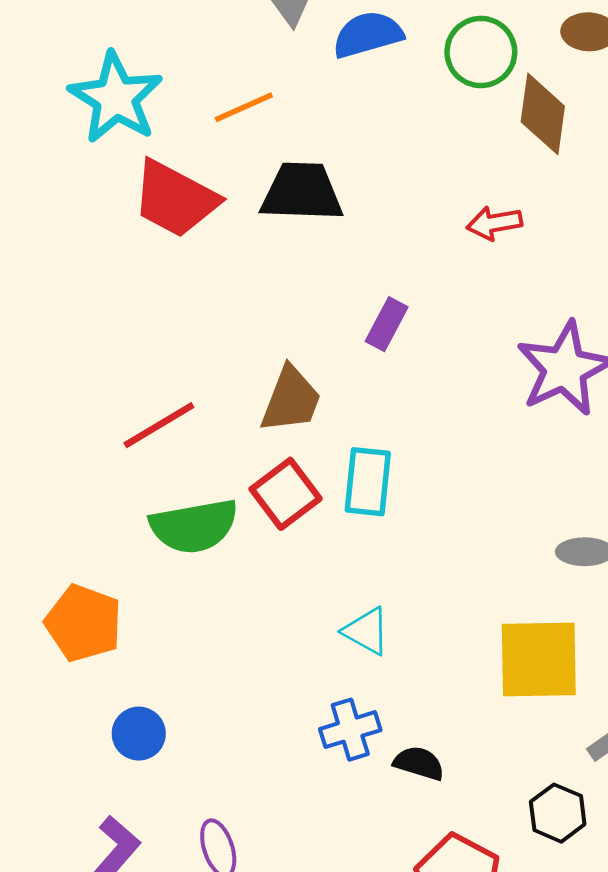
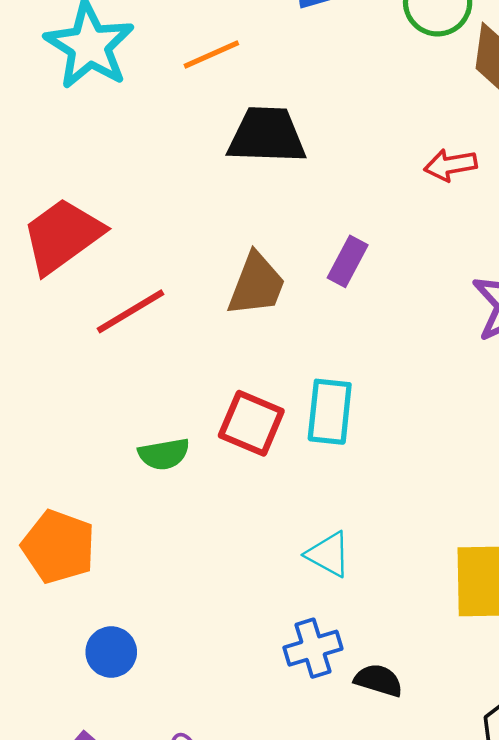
red trapezoid: (175, 199) -> (62, 236), moved, turned 116
brown trapezoid: (291, 400) -> (256, 284), moved
red line: (159, 425) -> (130, 311), moved
red square: (286, 494) -> (251, 423), turned -30
green semicircle: (194, 526) -> (164, 454), size x0.6

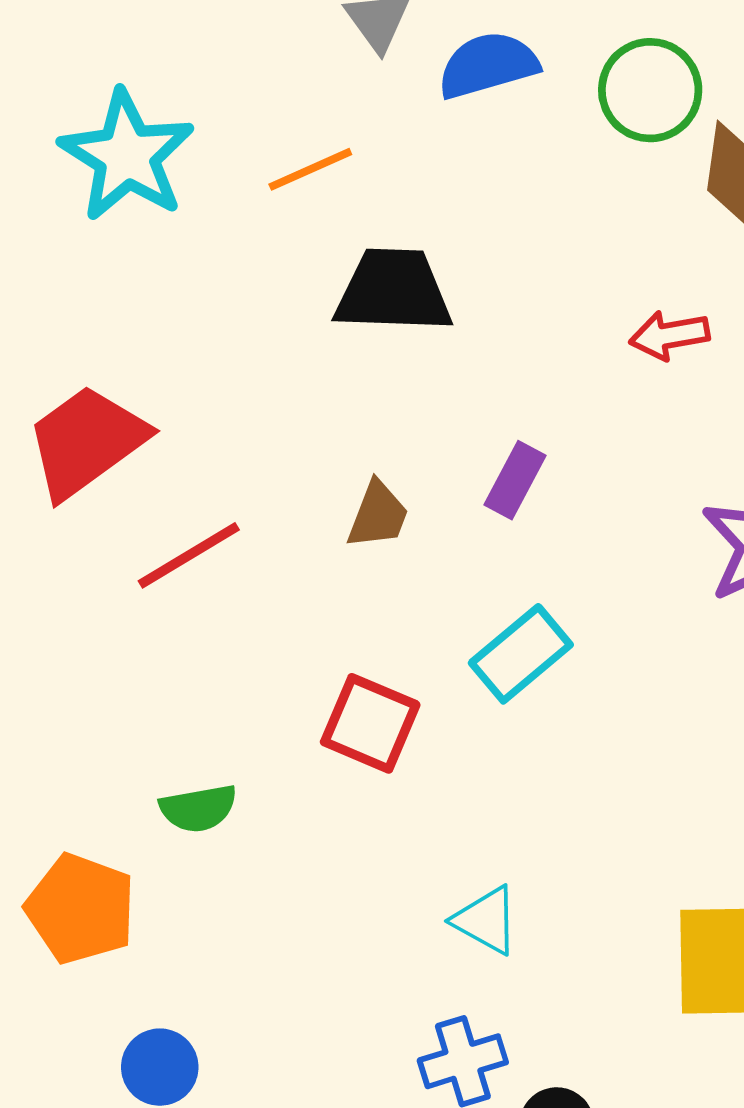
brown trapezoid: (256, 284) -> (378, 515), size x0.7
cyan rectangle: (330, 412) -> (521, 654), moved, turned 44
green semicircle: (164, 454) -> (198, 808), moved

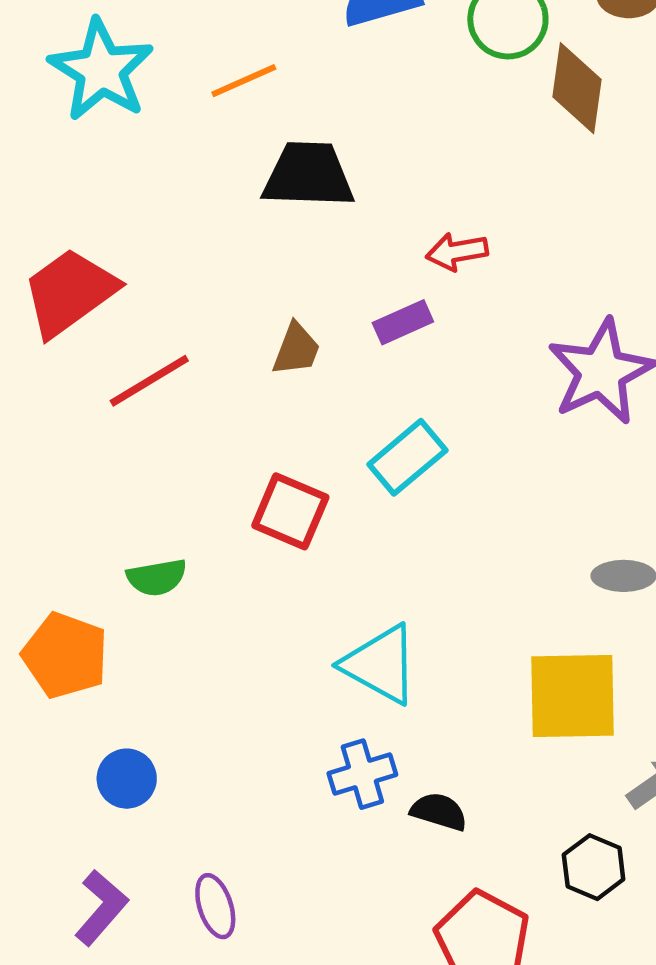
red arrow: (669, 335) -> (457, 252), moved
purple rectangle: (515, 480) -> (403, 322), turned 38
cyan triangle: (486, 920) -> (380, 664), size x1.5

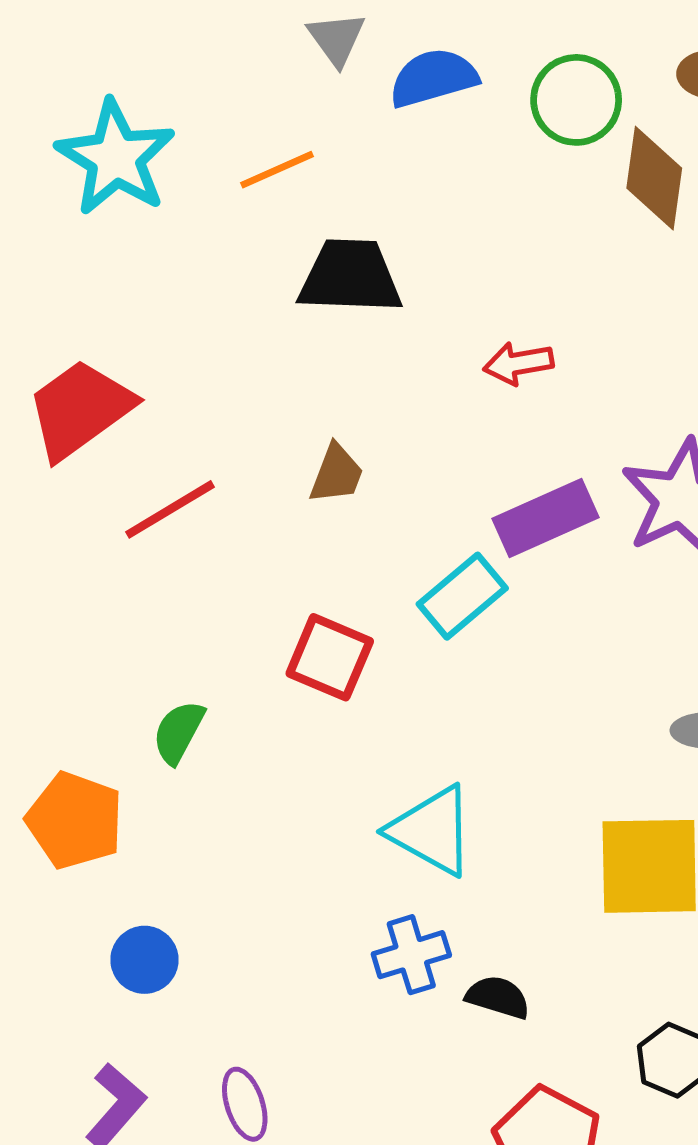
purple rectangle: (403, 322) -> (546, 518), moved, size x1.5
green semicircle: (157, 577) -> (178, 732), turned 128

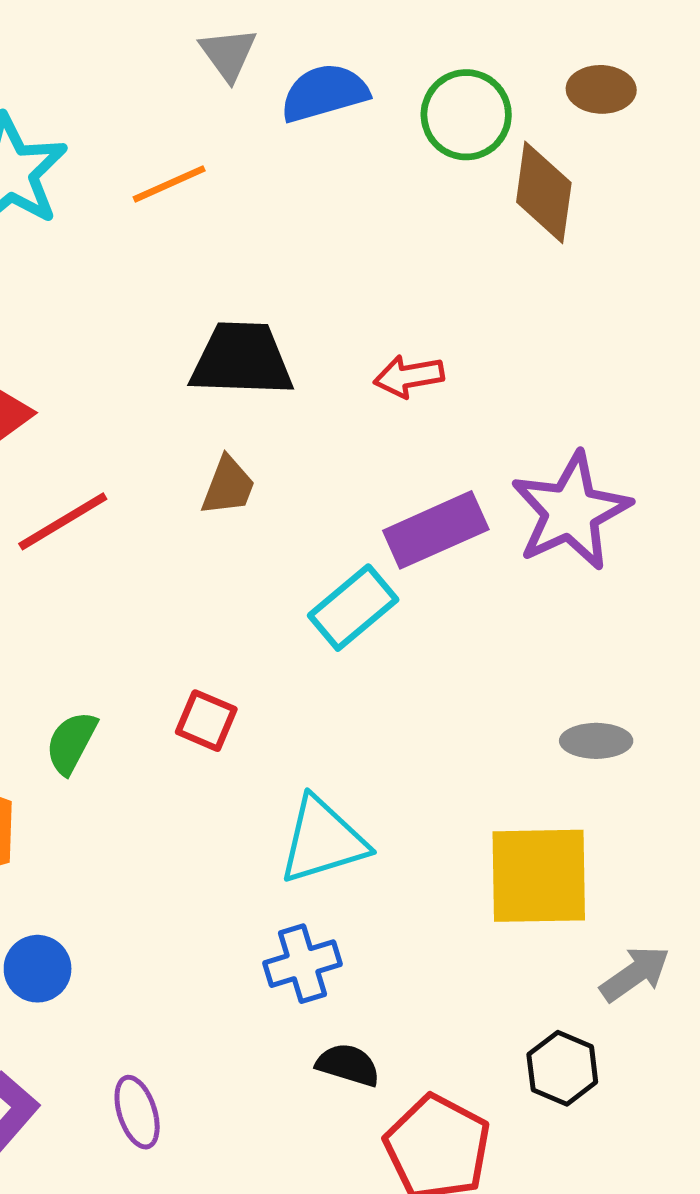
black trapezoid: (350, 277) -> (242, 359), moved
red square: (330, 657) -> (206, 721), moved, size x0.7
cyan triangle: (432, 831) -> (323, 840), turned -46
black semicircle: (498, 997) -> (348, 1065), moved

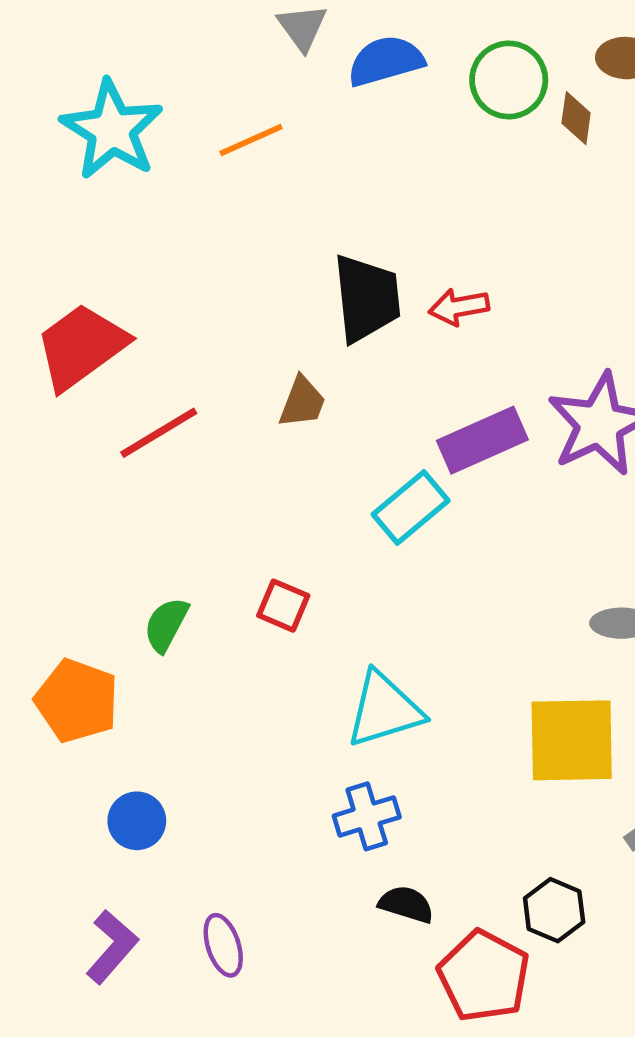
brown diamond: (544, 192) -> (576, 118), moved, size x0.6
black trapezoid: (242, 359) -> (367, 298), moved, turned 82
black hexagon: (562, 1068) -> (554, 910), moved

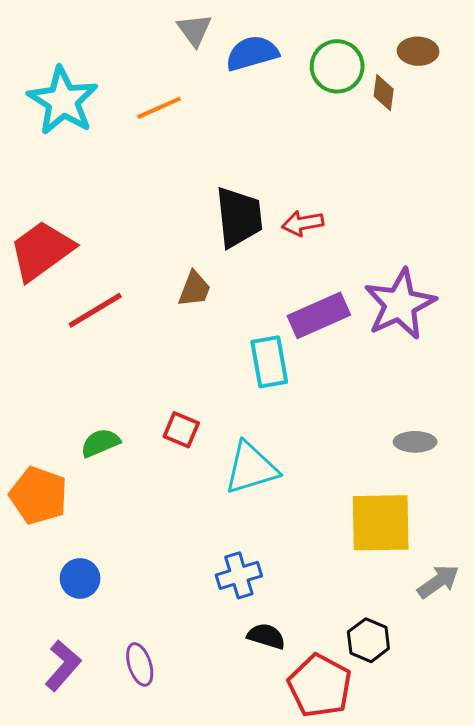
cyan rectangle: (411, 508) -> (269, 362), turned -60
green semicircle: (166, 625) -> (100, 443), turned 39
cyan triangle: (384, 710) -> (251, 468), moved

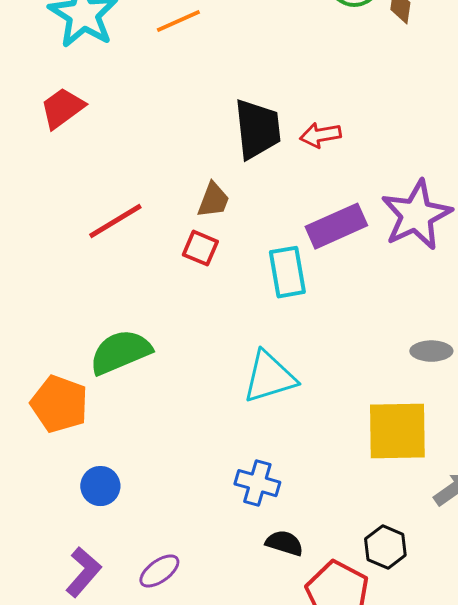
red trapezoid: (42, 251) -> (62, 108), moved, size x0.7
red square: (181, 430) -> (200, 248), moved
green semicircle: (100, 443) -> (120, 352), size x1.6
blue cross: (239, 575) -> (257, 483), turned 33
purple ellipse: (140, 664) -> (159, 571), turned 72

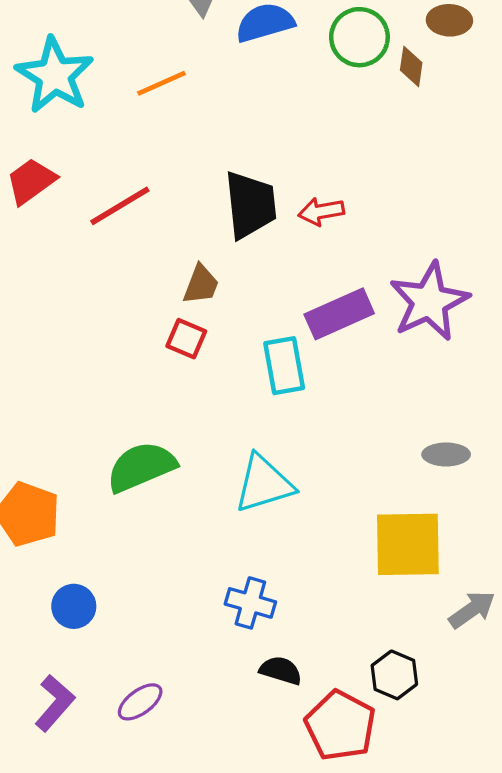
red line: (115, 221) -> (120, 206), moved
green semicircle: (120, 352) -> (141, 467), moved

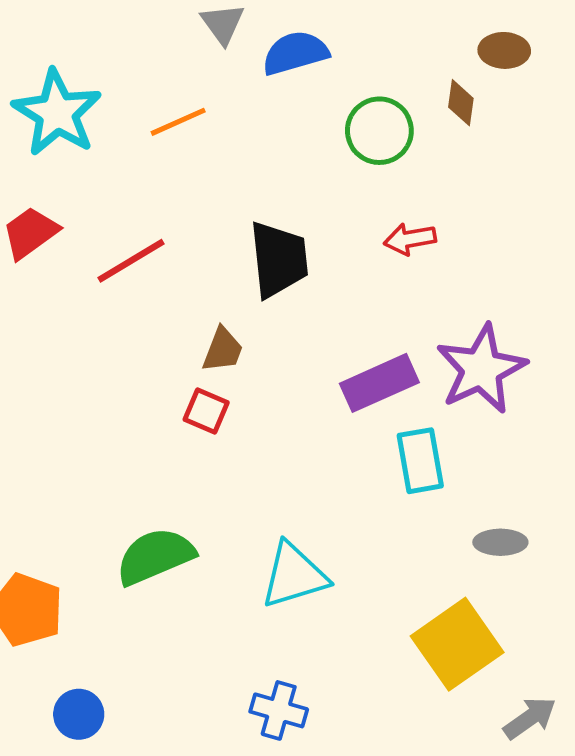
green circle: (359, 37) -> (379, 131), moved
red arrow: (321, 211) -> (410, 239), moved
cyan rectangle: (284, 366) -> (420, 461), moved
yellow square: (408, 544) -> (457, 644), turned -34

